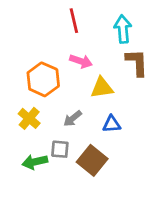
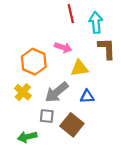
red line: (74, 21) -> (71, 14), moved
gray arrow: (73, 118) -> (57, 92), size x1.6
green arrow: (35, 162) -> (27, 137), moved

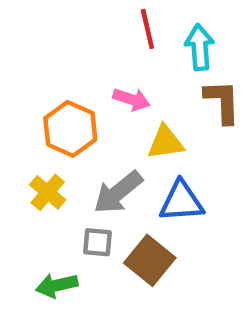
blue triangle: (87, 96) -> (181, 201), size x1.5

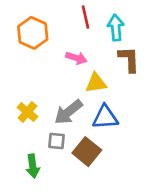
orange hexagon: (70, 129) -> (33, 33), moved
green arrow: (57, 285) -> (33, 166), turned -85

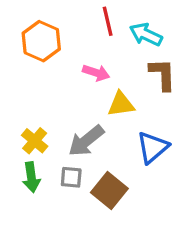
cyan arrow: (116, 28) -> (146, 34), turned -60
blue triangle: (105, 117) -> (153, 147), moved, turned -36
green arrow: (33, 166) -> (31, 177), moved

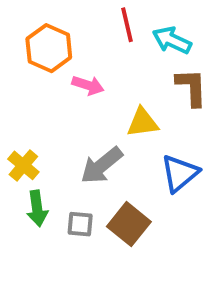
pink arrow: (96, 73) -> (88, 85), moved
yellow cross: (35, 141) -> (23, 165), moved
gray square: (71, 177) -> (80, 224), moved

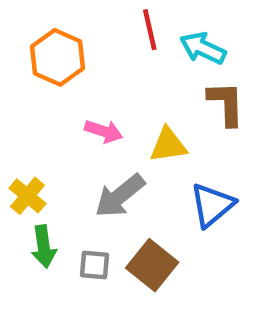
pink arrow: (88, 85) -> (104, 131), moved

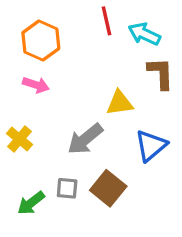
pink arrow: (104, 131) -> (36, 85), moved
green arrow: (44, 247) -> (31, 203), moved, turned 60

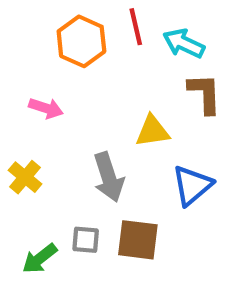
orange hexagon: (41, 41) -> (81, 41), moved
gray arrow: (85, 139) -> (109, 177), turned -69
brown square: (108, 188) -> (138, 240), turned -32

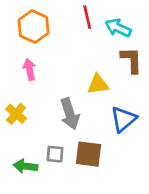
orange hexagon: (81, 41) -> (33, 27), moved
pink arrow: (46, 108) -> (29, 69), turned -120
green arrow: (40, 259) -> (25, 166), turned 45

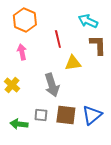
red line: (87, 17) -> (58, 39), moved
blue triangle: (123, 119) -> (92, 115), moved

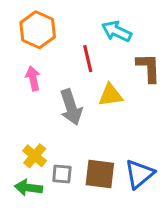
cyan arrow: (88, 21) -> (117, 31), moved
yellow cross: (12, 85) -> (35, 156), moved
gray arrow: (52, 85) -> (71, 107), moved

